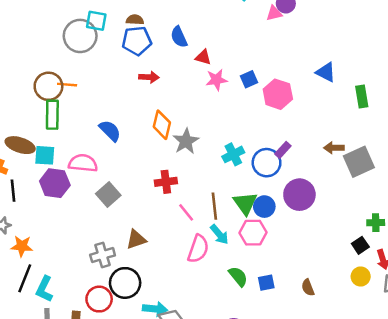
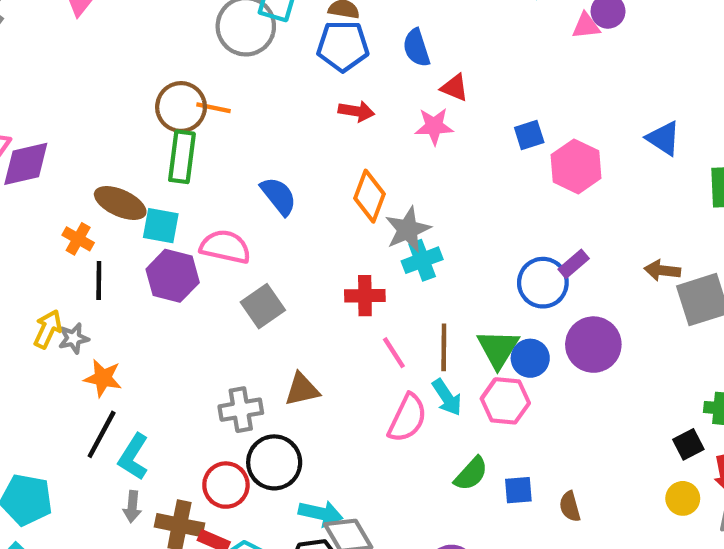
pink star: (217, 80) -> (434, 126), moved
cyan cross: (233, 154) -> (422, 260), moved
green semicircle: (238, 276) -> (471, 474), turned 75
brown semicircle: (308, 288) -> (570, 506), moved

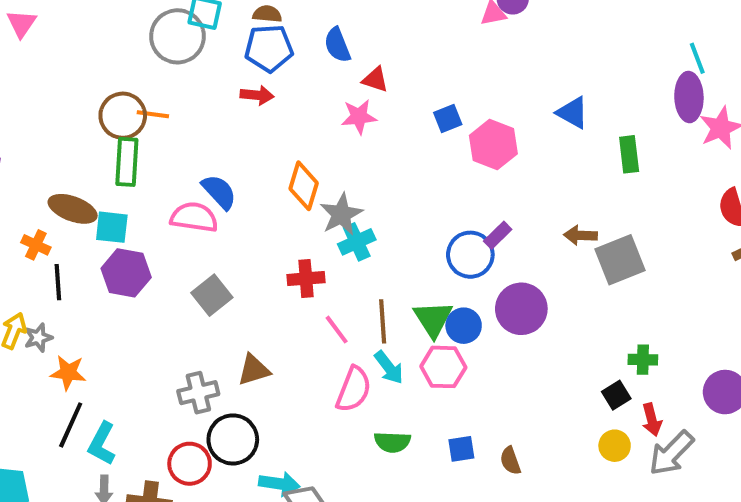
red arrow: (356, 111) -> (257, 95), moved
pink semicircle: (225, 247) -> (194, 217), moved
green semicircle: (471, 474) -> (392, 442), moved, turned 54

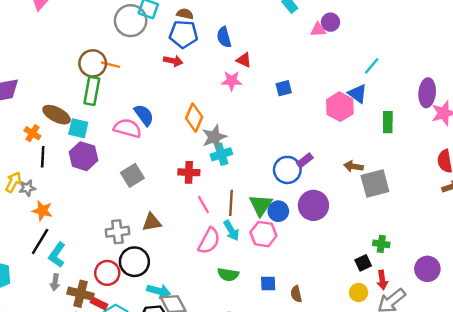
cyan line: (697, 58) -> (372, 66), moved, turned 54
pink hexagon: (493, 145) -> (340, 107), moved

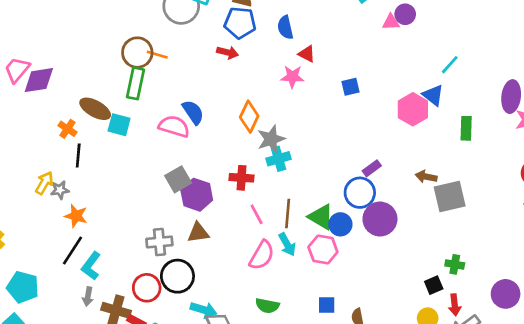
purple hexagon: (83, 156) -> (197, 195), moved
blue circle: (287, 170) -> (360, 193), moved
green triangle: (261, 205) -> (321, 217), turned -35
green semicircle: (228, 275) -> (267, 306), moved

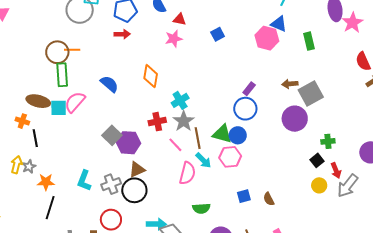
pink semicircle: (174, 126) -> (75, 102), moved, turned -50
gray star: (271, 139) -> (184, 121), moved
purple circle: (380, 219) -> (295, 119), moved
cyan L-shape: (91, 266) -> (84, 181), moved
black circle: (177, 276) -> (134, 190), moved

